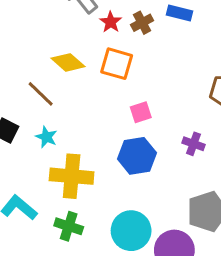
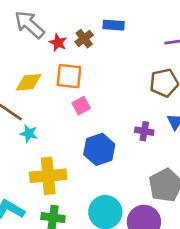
yellow diamond: (68, 62) -> (29, 82), turned -36
pink square: (141, 112) -> (81, 106), moved
cyan star: (46, 137) -> (29, 133), moved

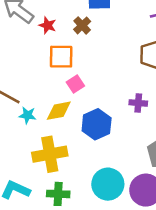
brown cross: (84, 39) -> (82, 25), moved
yellow diamond: (29, 82) -> (59, 111), moved

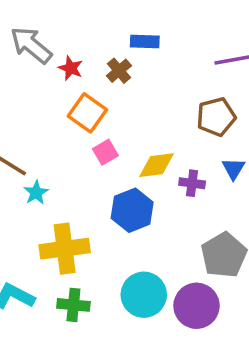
orange square: (61, 57) -> (87, 113), turned 32
yellow diamond: (59, 111) -> (156, 165), moved
cyan star: (27, 115) -> (36, 193), turned 30

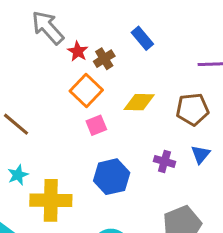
blue rectangle: (145, 42) -> (142, 38), turned 40
brown cross: (119, 71) -> (104, 59), moved
yellow diamond: (156, 165) -> (139, 102), moved
cyan star: (36, 193) -> (18, 175), moved

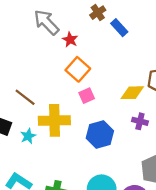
brown cross: (104, 59) -> (98, 13), moved
yellow diamond: (139, 102) -> (132, 93), moved
yellow cross: (51, 200) -> (54, 120), moved

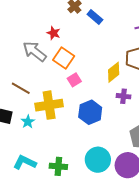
gray arrow: (46, 22) -> (35, 51), moved
yellow diamond: (132, 93) -> (114, 72), turned -30

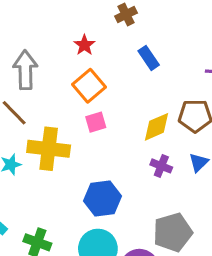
blue rectangle: (95, 17) -> (149, 58), moved
gray arrow: (35, 51) -> (25, 70), moved, turned 35
blue hexagon: (90, 112) -> (102, 198), moved

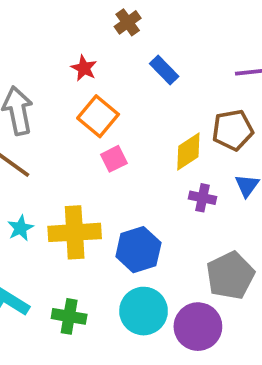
yellow cross: (49, 149) -> (75, 232), moved

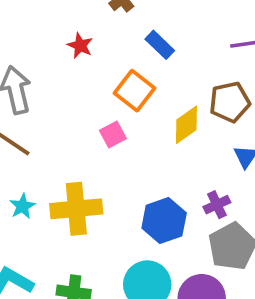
orange square: (98, 116) -> (135, 91), moved
purple cross: (202, 198) -> (217, 205), moved, turned -35
blue hexagon: (138, 250) -> (164, 221), moved

